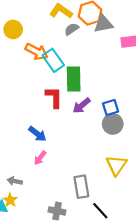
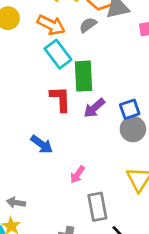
gray semicircle: (72, 29) -> (88, 25), moved
orange arrow: (37, 52) -> (51, 25), moved
pink arrow: (40, 158) -> (77, 174), moved

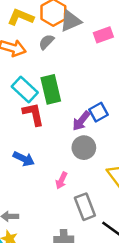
cyan rectangle: (58, 54) -> (25, 89), moved
purple arrow: (94, 108) -> (81, 121), moved
gray circle: (133, 129) -> (84, 148), moved

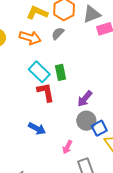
gray triangle: (71, 21) -> (92, 14), moved
green rectangle: (51, 89) -> (60, 72), size x0.7
blue square: (99, 112) -> (99, 128), moved

